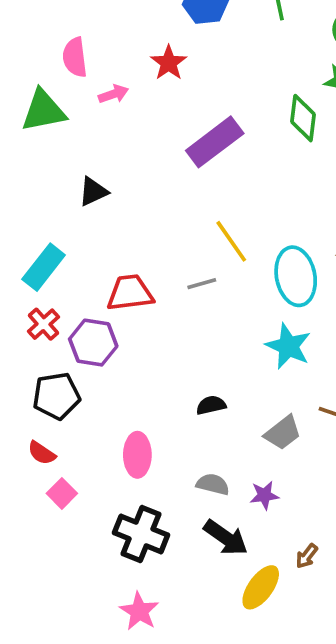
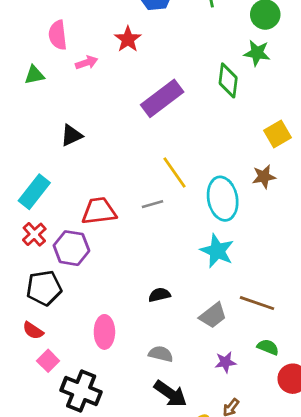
green triangle: (44, 111) -> (34, 75), size x0.6
purple star: (264, 495) -> (225, 362), moved
black cross: (141, 534) -> (81, 391), moved

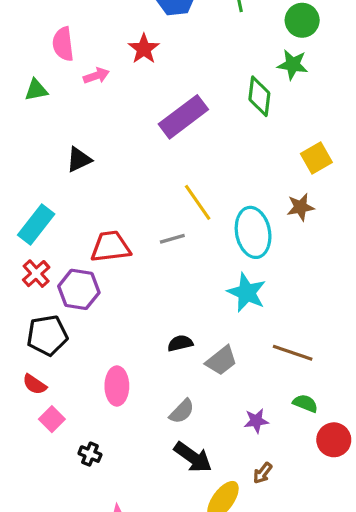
gray trapezoid: (213, 315) -> (221, 361), moved
gray semicircle: (161, 354) -> (182, 411), turned 120
black cross: (81, 391) -> (90, 454), size x0.5

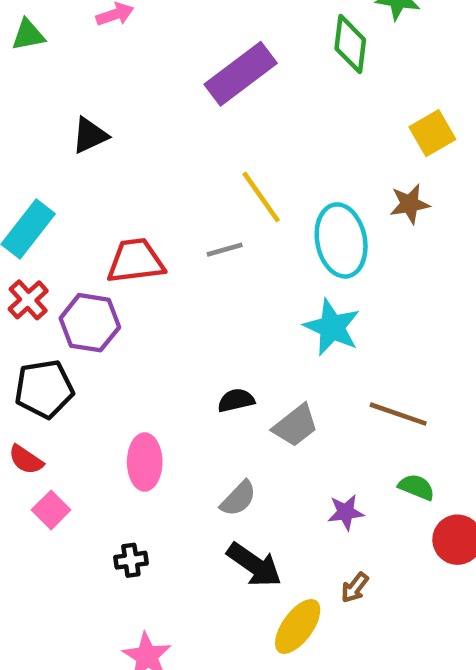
black cross: (90, 454) -> (131, 560), moved, turned -30

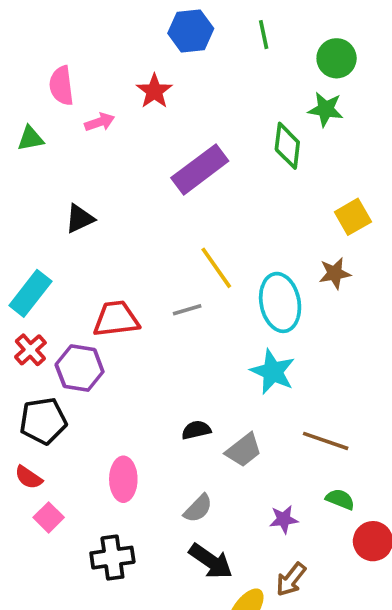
black cross: (131, 560) -> (112, 558), size x1.6
brown arrow: (355, 588) -> (291, 579), size x1.4

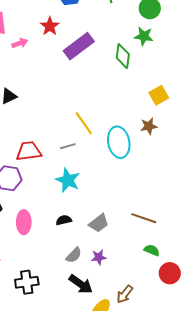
purple rectangle: (200, 169) -> (79, 46), moved
cyan star: (273, 372) -> (68, 180), moved
black semicircle: (196, 430) -> (64, 220), moved
pink ellipse: (123, 479) -> (24, 222), moved
purple star: (284, 519) -> (99, 257), moved

